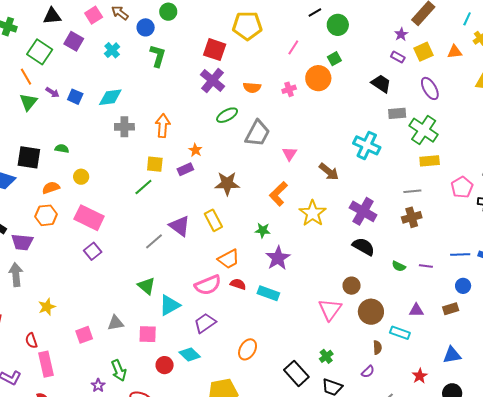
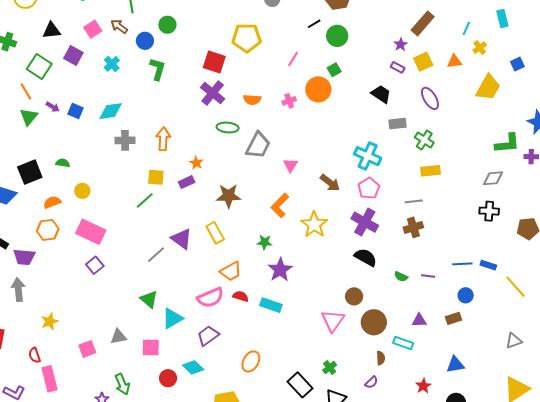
green ellipse: (227, 115) -> (228, 127), turned 35
green cross: (424, 130) -> (424, 140), size x0.7
black square: (29, 157) -> (30, 172), turned -30
pink pentagon: (462, 187) -> (369, 188), moved

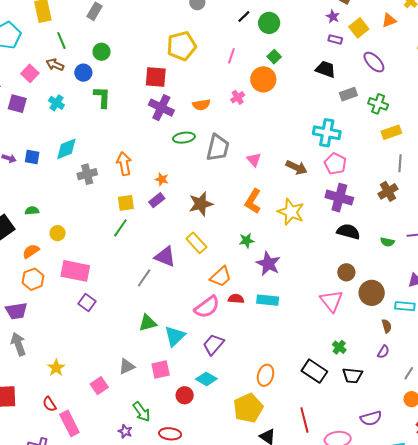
gray line: (414, 201) -> (400, 163), moved, turned -66
green triangle: (149, 299) -> (148, 323), turned -42
orange ellipse: (251, 361) -> (266, 375), moved

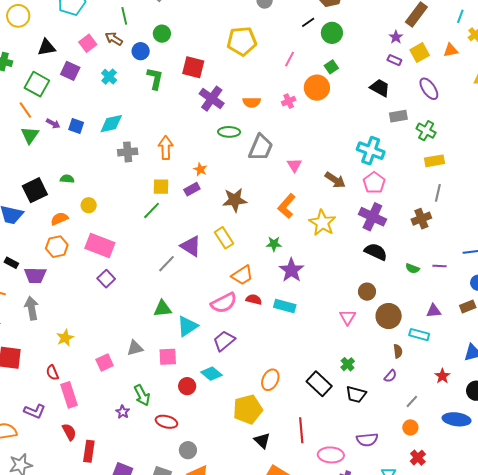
red square: (156, 77) -> (193, 67), moved
pink triangle: (331, 301) -> (347, 317), size x0.7

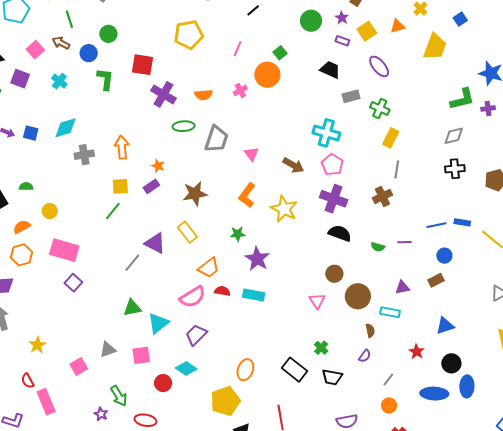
green circle: (332, 33) -> (311, 21), moved
yellow rectangle: (435, 161) -> (391, 138), turned -48

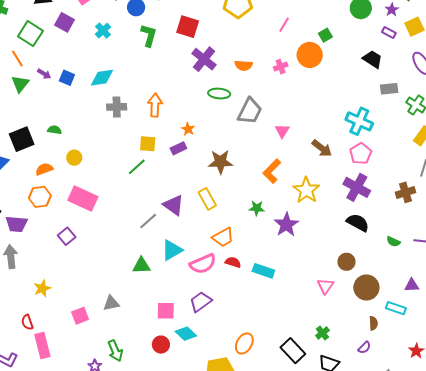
purple star: (257, 259) -> (286, 225), moved
purple square: (73, 283) -> (67, 236), moved
cyan triangle: (158, 323) -> (172, 250), moved
pink square: (141, 355) -> (166, 311), moved

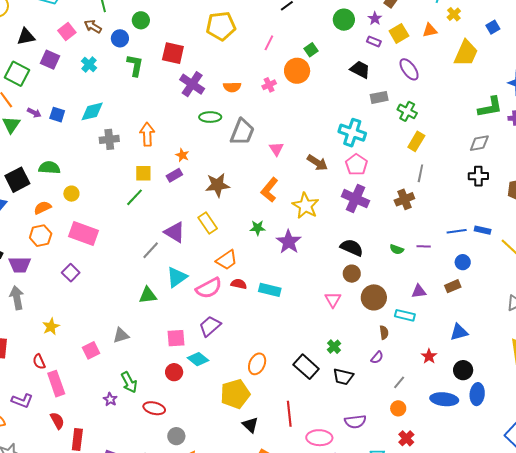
green semicircle: (55, 130) -> (49, 168), size x1.5
black semicircle: (358, 223) -> (352, 248), moved

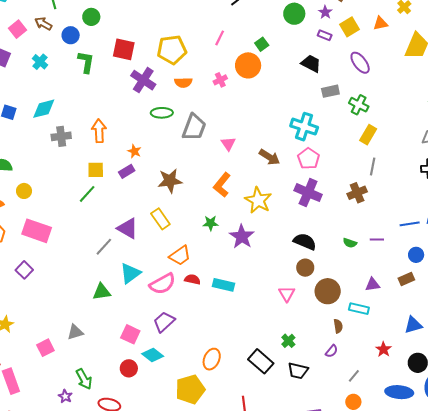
yellow pentagon: (221, 26) -> (172, 50), moved
pink square: (176, 338) -> (130, 334), turned 30

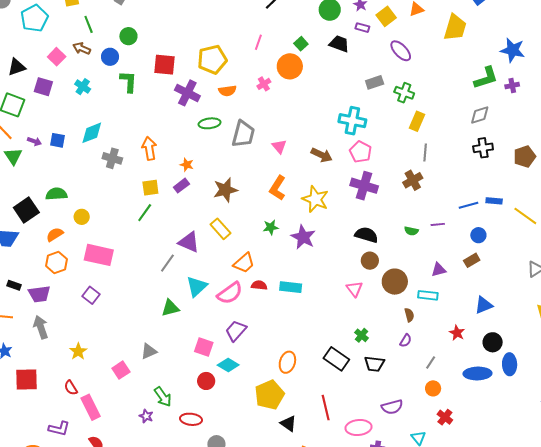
black trapezoid: (311, 63) -> (339, 44), moved
gray cross: (61, 136) -> (112, 158), turned 30

